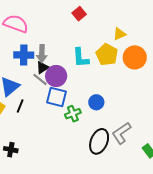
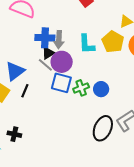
gray arrow: (42, 54) -> (59, 40), moved
blue cross: (24, 55) -> (45, 38), moved
green cross: (73, 114) -> (81, 88), moved

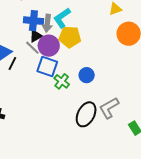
yellow pentagon: (113, 42) -> (70, 37), moved, turned -30
cyan L-shape: (87, 44) -> (62, 18), moved, turned 55
green cross: (81, 88) -> (62, 81), moved, turned -35
black line: (25, 91) -> (12, 64), moved

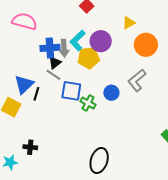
purple circle: (49, 46) -> (101, 41), moved
gray L-shape: (109, 108) -> (137, 80), moved
black ellipse: (86, 114) -> (99, 160), moved

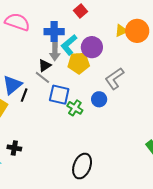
orange circle: (146, 45) -> (137, 31), moved
blue cross: (50, 48) -> (54, 32), moved
gray L-shape: (137, 80) -> (114, 79), moved

